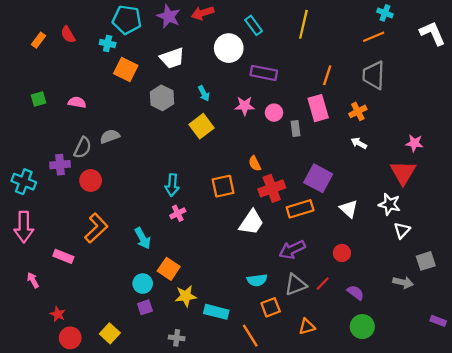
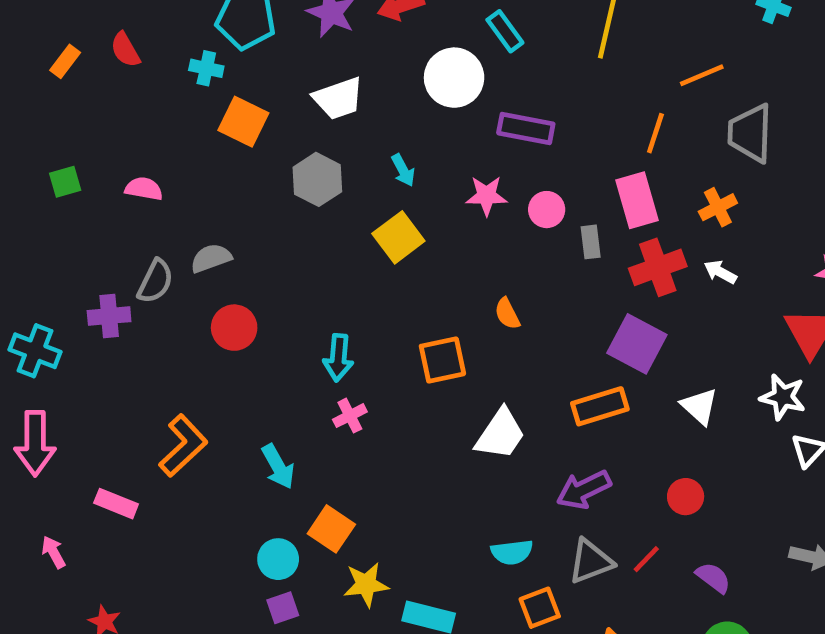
orange line: (374, 37) -> (702, 75), moved
red circle: (91, 181) -> (234, 328), moved
red cross: (272, 188) -> (658, 267), moved

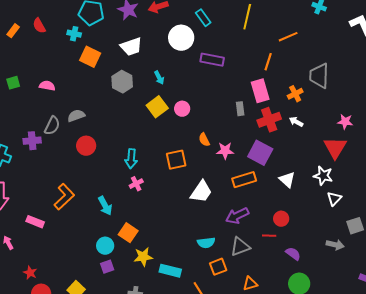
gray trapezoid: (750, 133) -> (319, 76), moved
pink star: (486, 196) -> (225, 151), moved
pink circle: (547, 210) -> (182, 109), moved
red line: (646, 559) -> (269, 236), moved, turned 48

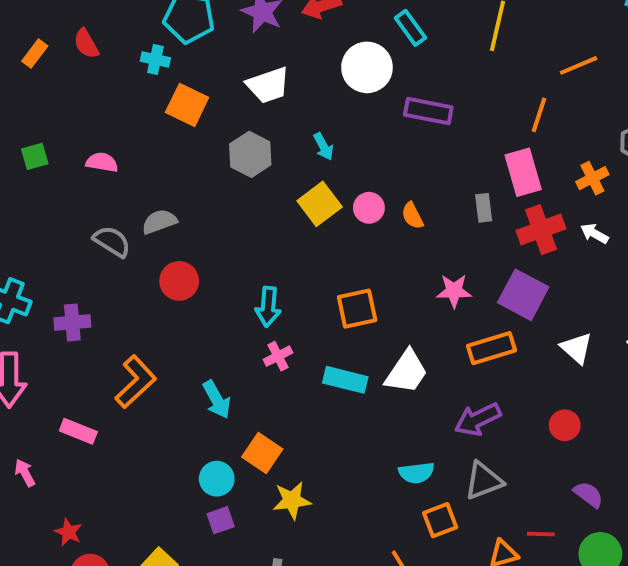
gray semicircle: (52, 126) -> (112, 241), turned -84
orange semicircle: (204, 140) -> (412, 216), moved
purple cross: (32, 141) -> (72, 322), moved
red line: (269, 236) -> (541, 534), moved
cyan rectangle: (170, 271) -> (345, 380), moved

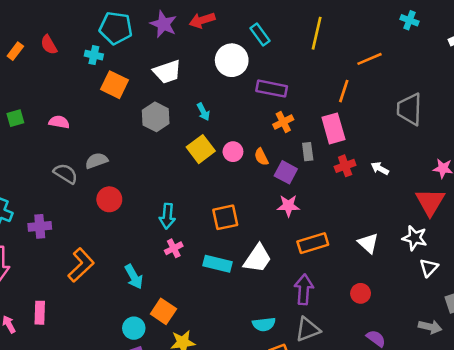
orange cross: (592, 178) -> (283, 122), moved
red cross: (541, 230) -> (345, 166), size x0.7
purple square: (523, 295) -> (286, 172), moved, size x0.7
purple arrow: (478, 419) -> (304, 289), turned 120
pink rectangle: (78, 431) -> (40, 313), moved, turned 70

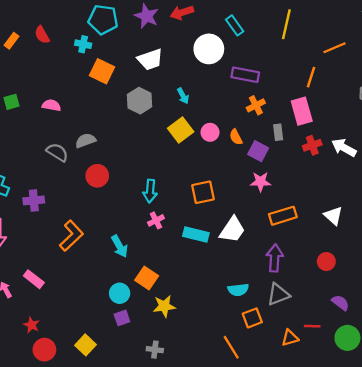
white arrow: (380, 168) -> (344, 148), size x1.5
pink rectangle: (40, 313) -> (34, 279), turned -54

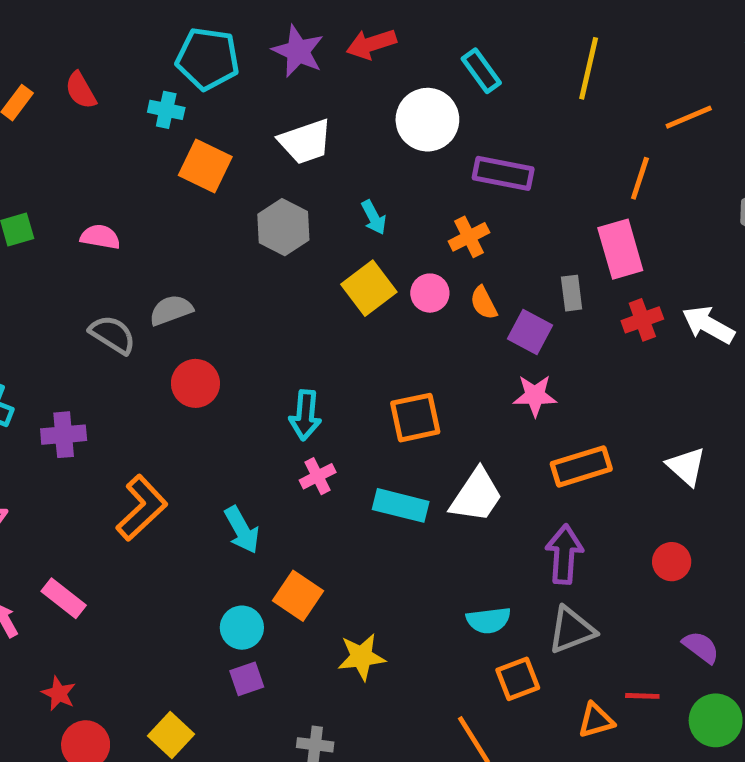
orange cross: (256, 105) -> (469, 237), moved
yellow star: (164, 306) -> (362, 657), moved

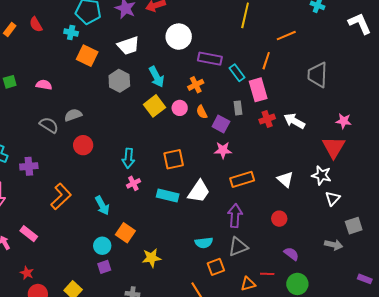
cyan rectangle: (481, 71) -> (237, 73), moved
cyan arrow: (374, 217) -> (157, 77), size x1.5

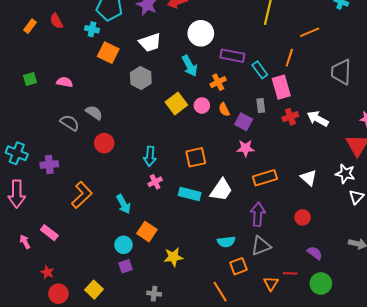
cyan arrow: (157, 77) -> (190, 66), moved
gray semicircle: (73, 115) -> (94, 113), turned 54
orange triangle: (248, 284) -> (271, 283), turned -42

